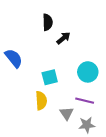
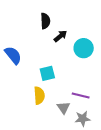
cyan circle: (88, 72) -> (84, 48), moved

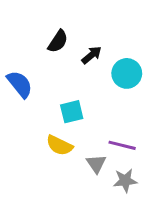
black semicircle: (45, 21) -> (58, 41), moved, turned 35
yellow semicircle: (39, 95) -> (59, 145), turned 120

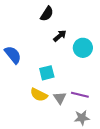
black semicircle: (58, 41) -> (47, 14), moved
gray triangle: (96, 164) -> (60, 98), moved

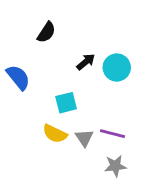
black semicircle: (47, 14) -> (46, 32), moved
black arrow: (60, 36) -> (86, 62), moved

